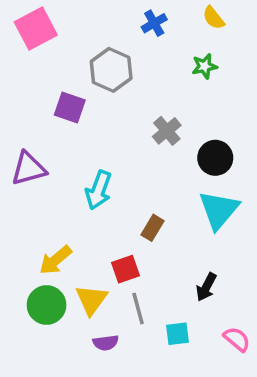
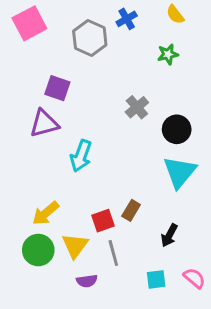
gray hexagon: (111, 70) -> (90, 38), moved
purple triangle: (29, 169) -> (44, 123), moved
brown rectangle: (152, 228) -> (131, 210), moved
cyan square: (178, 334) -> (156, 279), moved

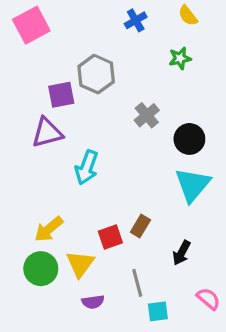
gray hexagon: (90, 38) -> (96, 74), moved
purple square: (57, 88) -> (61, 95), turned -30
gray line: (113, 253) -> (137, 283), moved
cyan square: (156, 279) -> (158, 311), moved

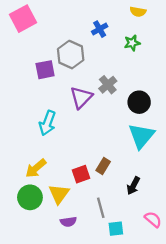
yellow semicircle: (188, 16) -> (138, 12), turned -42
blue cross: (136, 20) -> (100, 29), moved
purple triangle: (47, 133) -> (81, 98), moved, turned -30
cyan arrow: (87, 167) -> (47, 123), moved

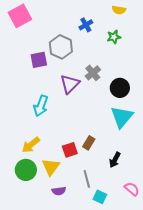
cyan square: (116, 229) -> (100, 197), turned 32

